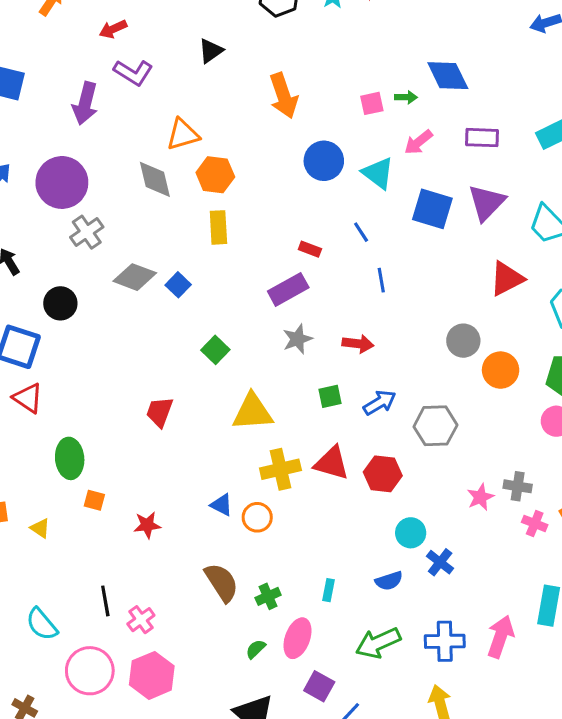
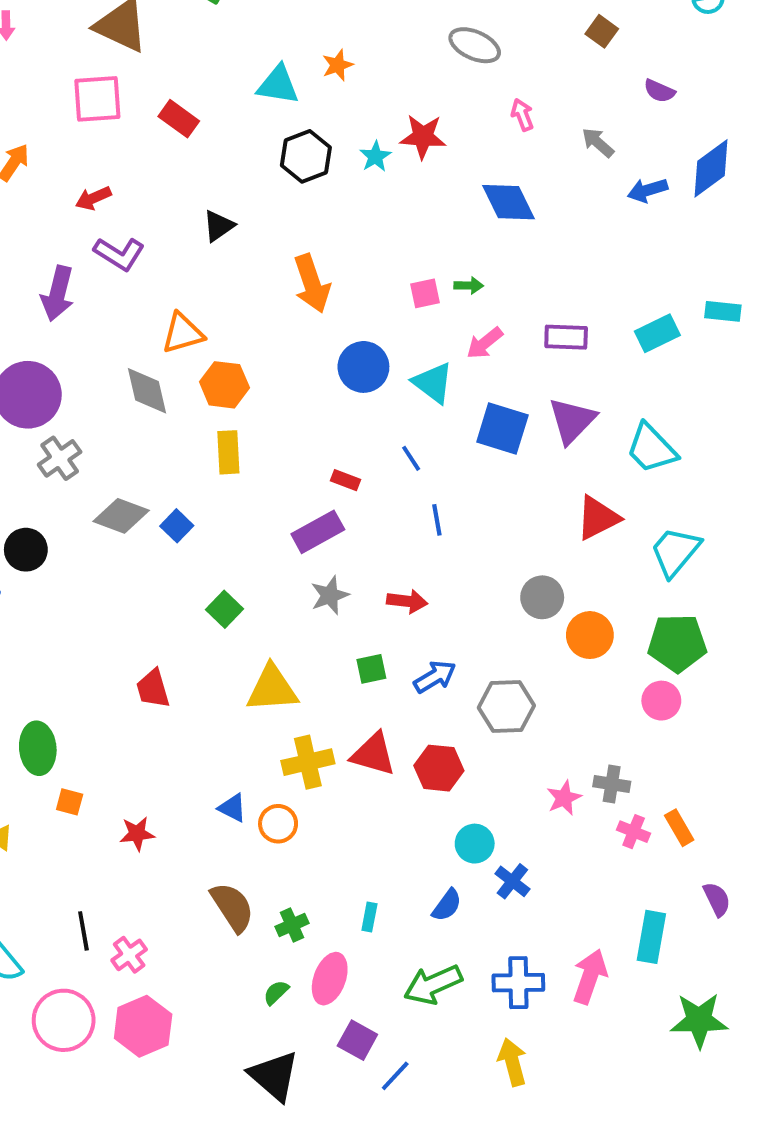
blue diamond: (448, 76) -> (508, 202), moved
red trapezoid: (160, 412) -> (153, 689), turned -36
blue semicircle: (389, 581) -> (447, 905), turned -36

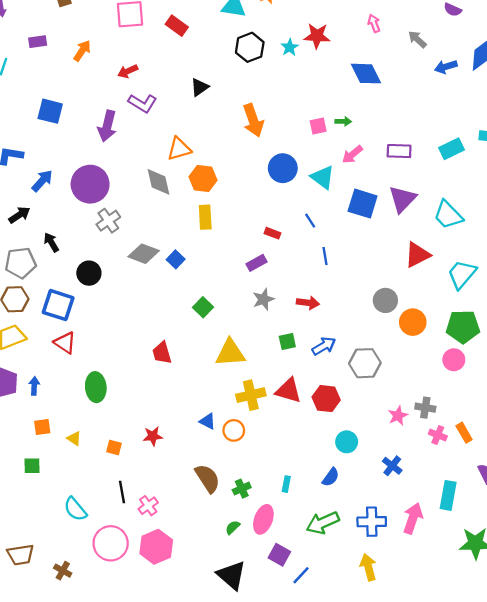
purple rectangle: (318, 532) -> (257, 263), size x0.7
orange square: (70, 802) -> (114, 448), moved
blue cross: (512, 881) -> (392, 466), moved

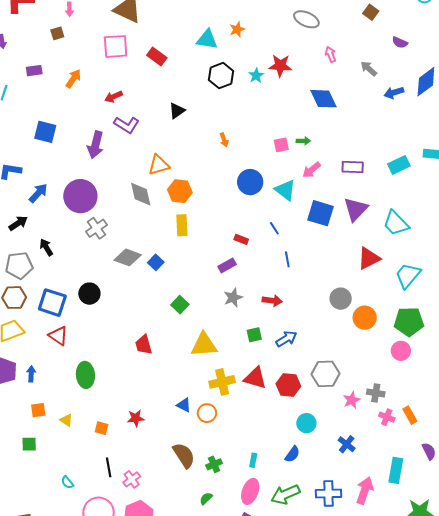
orange arrow: (253, 120) -> (224, 140), size x0.5
black circle: (89, 273) -> (89, 294), moved
gray hexagon: (365, 363) -> (326, 374), moved
cyan semicircle: (75, 509) -> (67, 482), size x0.6
pink ellipse: (263, 519) -> (250, 491), moved

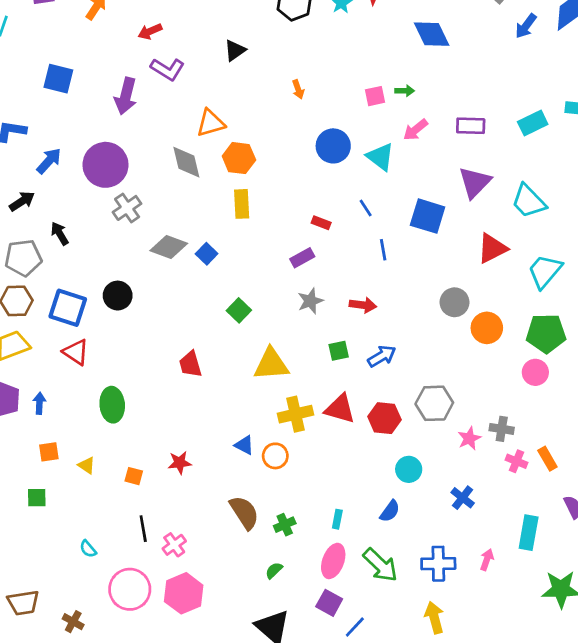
blue arrow: (394, 93) -> (526, 26), turned -36
blue square: (320, 213) -> (428, 216), moved
pink arrow: (365, 490) -> (487, 560), size x0.6
green arrow: (285, 494) -> (380, 565), turned -112

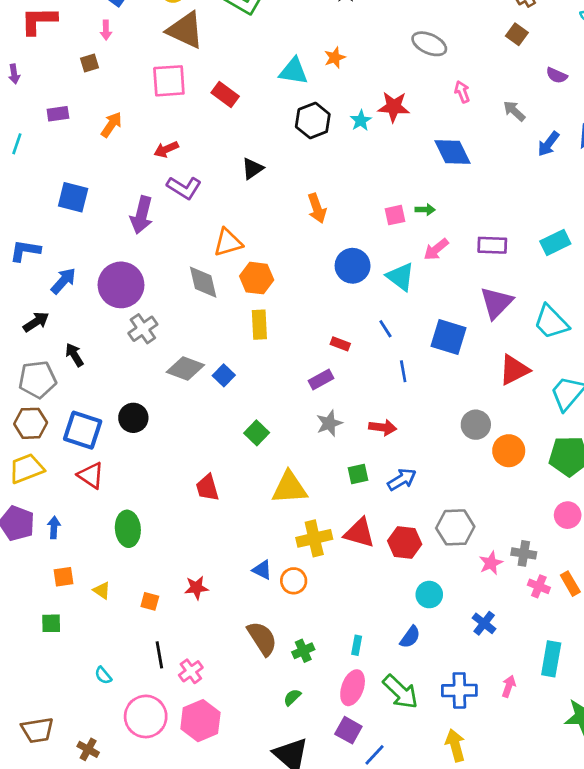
orange arrow: (298, 89) -> (317, 208), size x1.5
pink circle: (535, 372) -> (568, 515), moved

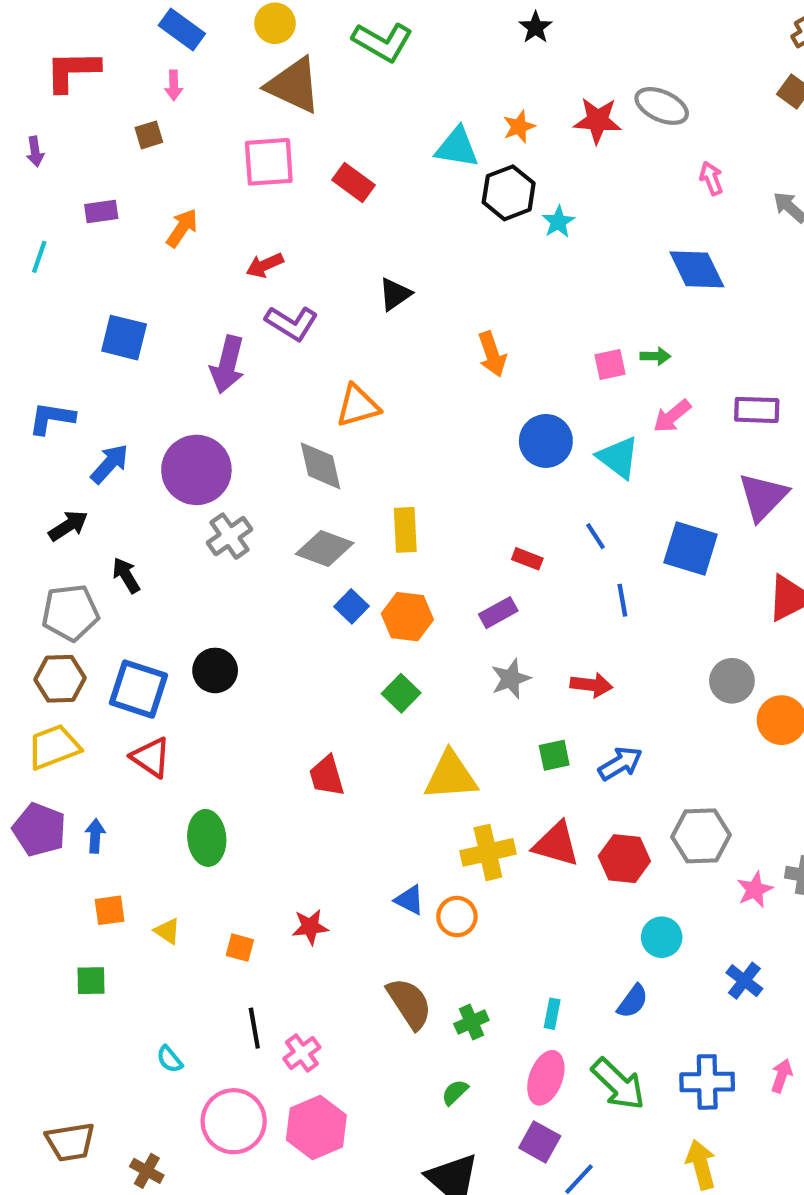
red star: (394, 107) -> (598, 120), moved
black hexagon: (313, 121) -> (509, 193), moved
orange hexagon: (257, 278) -> (407, 617), moved
gray diamond: (185, 368) -> (325, 548), moved

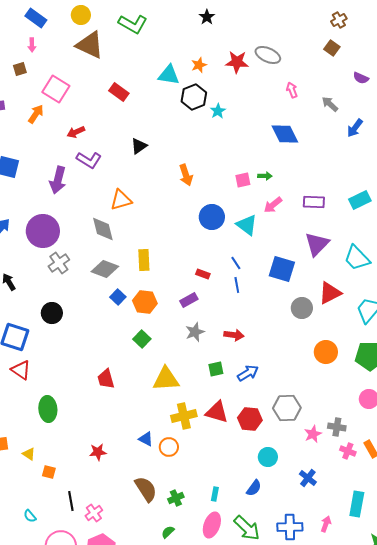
pink square: (269, 162) -> (56, 89), moved, turned 36
blue line: (622, 600) -> (237, 285), moved
black circle: (215, 670) -> (52, 313), moved
gray circle: (732, 681) -> (302, 308), moved
orange square: (240, 948) -> (49, 472), moved

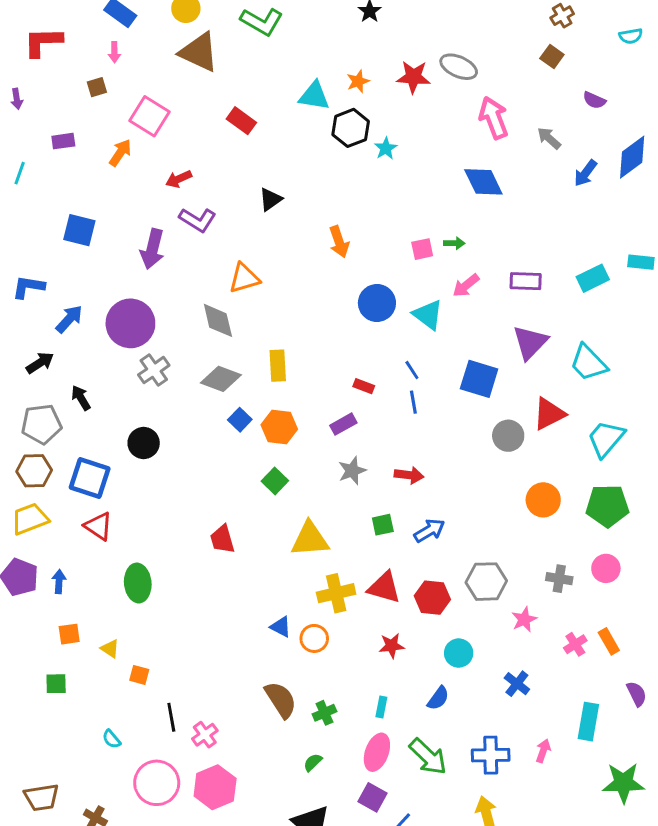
pink arrow: (292, 90) -> (494, 118), size x1.8
gray cross: (337, 427) -> (559, 579), moved
pink cross: (348, 451) -> (575, 644), turned 35
red star: (98, 452) -> (392, 646), moved

